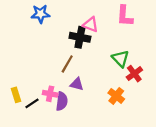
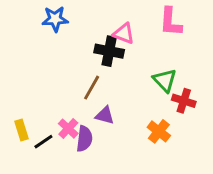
red cross: (134, 74) -> (184, 101), turned -35
pink cross: (50, 94) -> (68, 129), turned 32

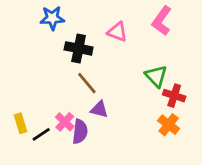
pink L-shape: (171, 22) -> (162, 21), turned 32
black cross: (109, 51) -> (79, 48), moved
brown line: (92, 88) -> (87, 83), turned -70
orange cross: (159, 131) -> (169, 125), moved

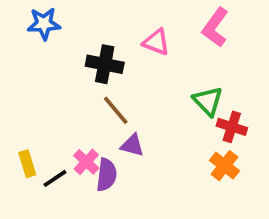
blue star: (52, 18) -> (44, 24), moved

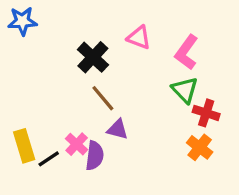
blue star: (44, 24) -> (22, 21), moved
pink L-shape: (215, 27) -> (186, 52), moved
black cross: (105, 64) -> (93, 57), turned 32
yellow rectangle: (27, 164) -> (24, 146), size x1.4

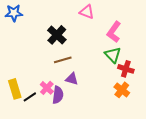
pink triangle: (139, 37) -> (87, 12), moved
brown line: (103, 98) -> (63, 60), turned -66

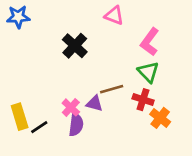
brown line: (63, 60) -> (112, 89), moved
red cross: (126, 69) -> (143, 100), moved
pink cross: (47, 88) -> (71, 107), moved

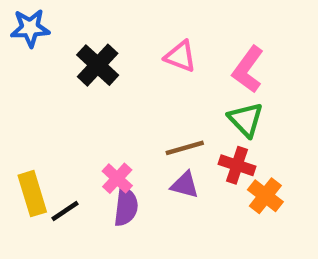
pink triangle: (114, 15) -> (180, 56), moved
black cross: (75, 46) -> (98, 65), moved
purple triangle: (94, 104) -> (185, 185), moved

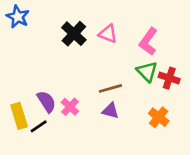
blue star: (30, 28) -> (18, 17), turned 30
black cross: (98, 65) -> (74, 34), moved
red cross: (237, 165) -> (169, 78), moved
purple semicircle: (126, 207) -> (46, 102), moved, turned -40

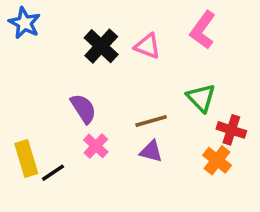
pink L-shape: (148, 42) -> (203, 30), moved
red cross: (169, 78) -> (231, 130), moved
purple semicircle: (46, 102) -> (83, 109), moved

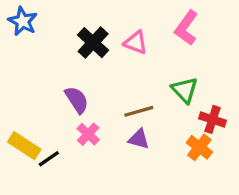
yellow rectangle: (26, 158) -> (24, 146), turned -40

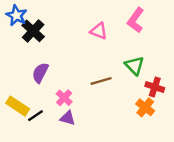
black cross: (93, 43) -> (33, 31), moved
purple semicircle: (77, 100) -> (40, 73), moved, turned -120
purple triangle: (139, 139) -> (68, 118), moved

